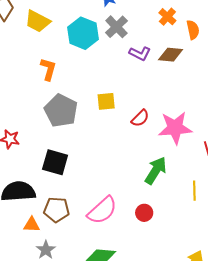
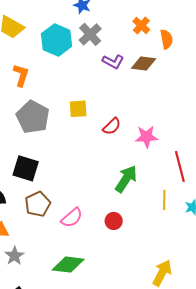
pink star: (175, 128) -> (147, 137), size x0.7
brown pentagon: (57, 210) -> (38, 204), moved, turned -30
pink semicircle: (102, 210) -> (72, 218), size x0.7

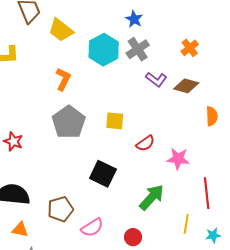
orange semicircle: (166, 39) -> (212, 116), moved
black square: (26, 168) -> (103, 174), moved

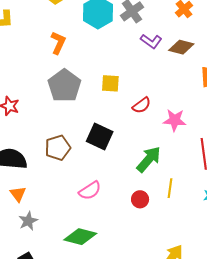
brown pentagon: (60, 209) -> (58, 148), moved
yellow line: (186, 224) -> (170, 188), moved
orange triangle: (20, 230) -> (18, 194), turned 42
red circle: (133, 237) -> (140, 199), moved

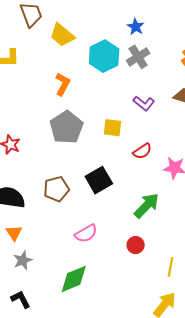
purple L-shape: (151, 41) -> (144, 103), moved
black square: (100, 137) -> (99, 180), turned 32
yellow line: (170, 188) -> (171, 267), moved
green diamond: (80, 237) -> (74, 279), turned -40

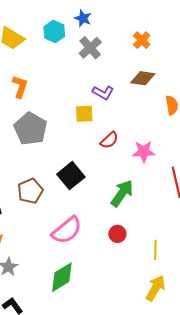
cyan hexagon: (104, 56) -> (54, 32), moved, size x0.7
yellow square: (112, 128) -> (84, 114), moved
pink semicircle: (86, 234) -> (67, 230), size x1.4

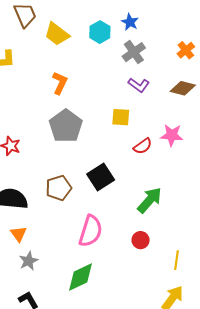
purple L-shape: (103, 93) -> (139, 85), moved
pink star: (144, 152) -> (172, 135), moved
pink semicircle: (67, 230) -> (91, 231), turned -40

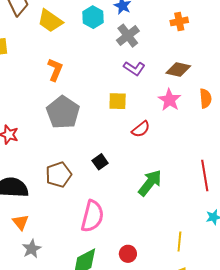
orange cross: (186, 50) -> (179, 21), moved, turned 30
pink star: (172, 135) -> (170, 100), moved, turned 30
black square: (101, 177) -> (100, 162), size x0.6
red circle: (141, 240) -> (128, 254), moved

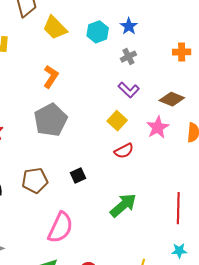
gray cross: (128, 36) -> (128, 57), size x0.7
yellow square: (118, 101) -> (117, 121), moved, turned 30

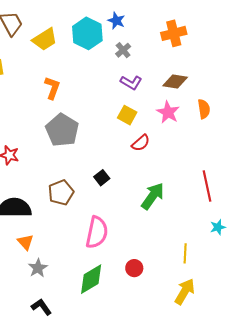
yellow trapezoid: (55, 28) -> (45, 39), turned -64
cyan hexagon: (98, 32) -> (87, 33), size x1.4
orange cross: (182, 52) -> (174, 33), size x1.4

